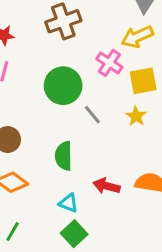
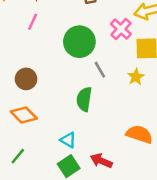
green semicircle: (64, 156) -> (84, 99), moved
red arrow: (107, 186) -> (101, 161), moved

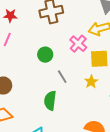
green circle: (79, 42) -> (45, 55), size x0.6

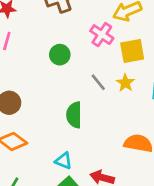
gray line: (62, 77) -> (98, 82), moved

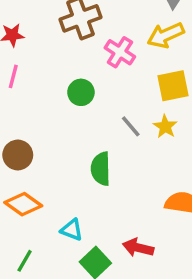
pink cross: (102, 35) -> (120, 52), moved
cyan triangle: (64, 161) -> (72, 230), moved

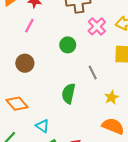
yellow star: (165, 127) -> (111, 97), moved
brown circle: (18, 155) -> (25, 63), moved

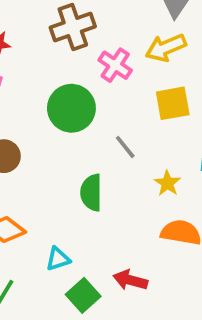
green circle: (68, 45) -> (71, 108), size x1.6
cyan triangle: (42, 126) -> (58, 259), turned -40

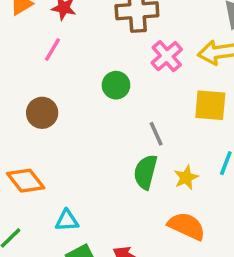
green circle: (71, 108) -> (116, 85), size x0.6
green semicircle: (91, 193) -> (145, 172), moved

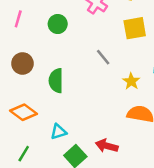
green circle: (116, 85) -> (58, 24), moved
green semicircle: (145, 172) -> (56, 81), moved

